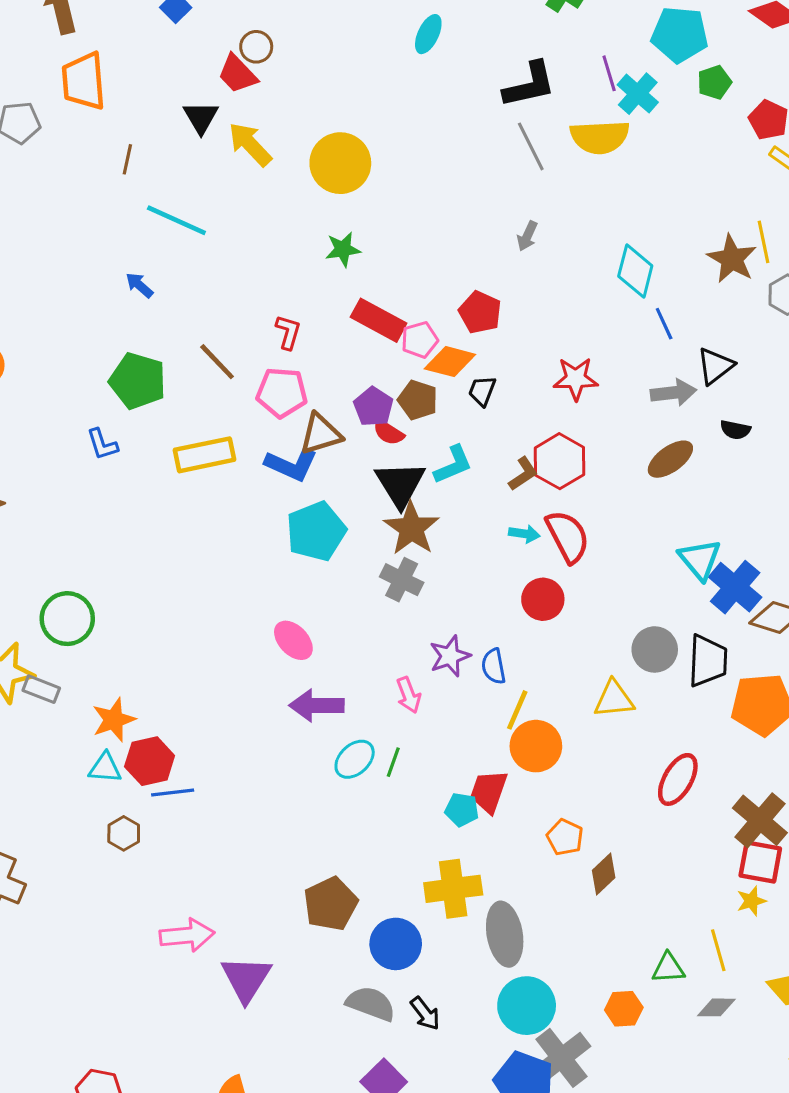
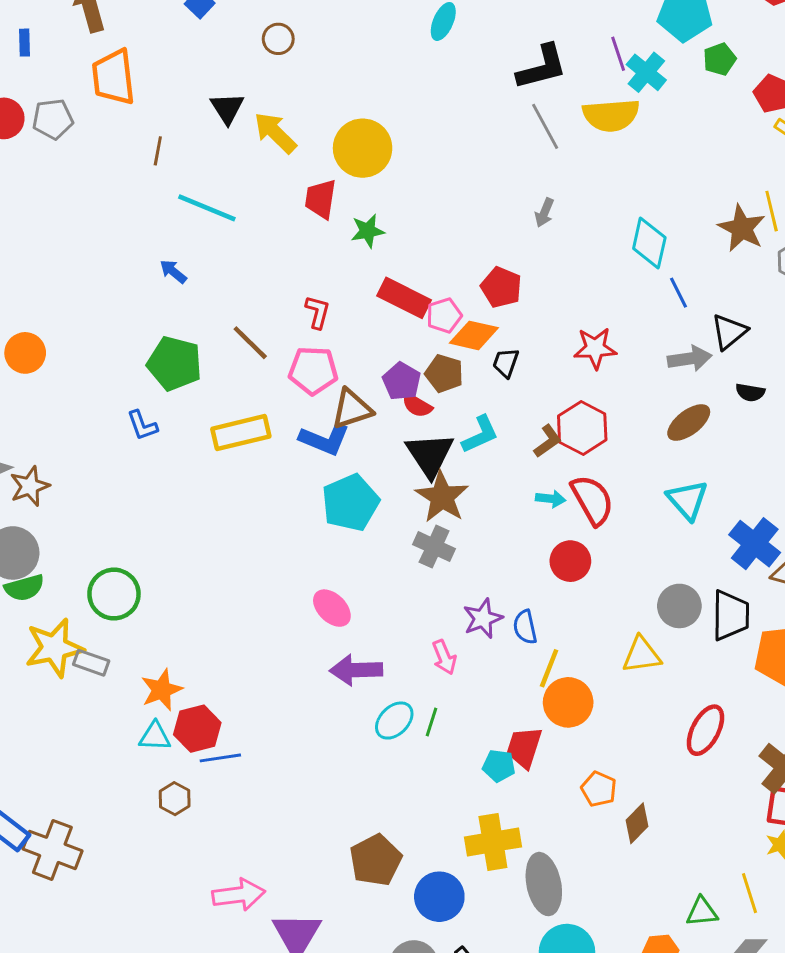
red trapezoid: (237, 74) -> (321, 199), moved, turned 54
cyan triangle: (700, 559) -> (687, 500), moved

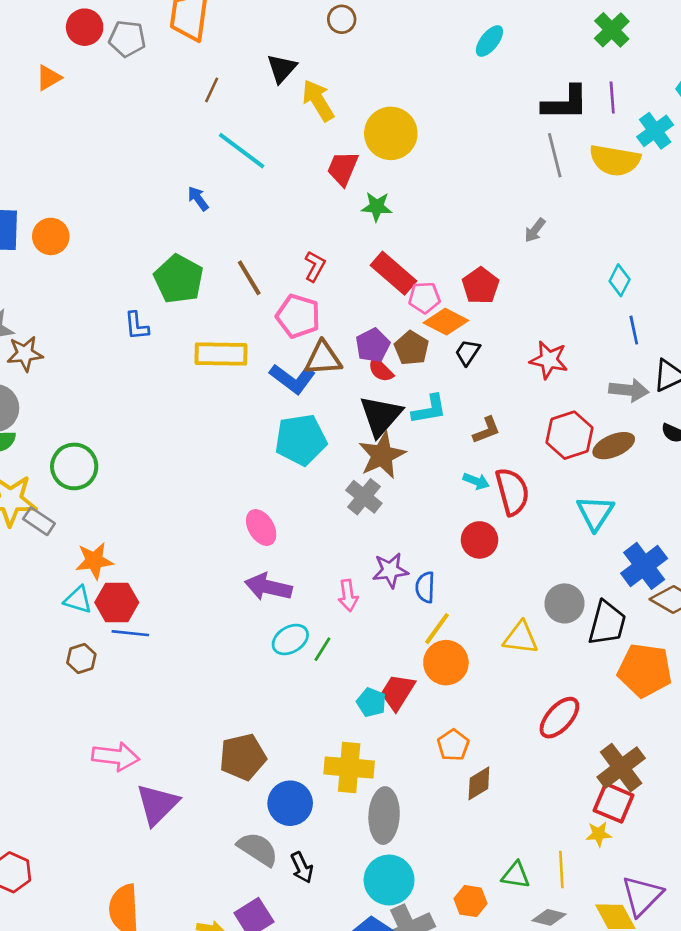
purple line: (618, 54) -> (612, 98), moved
cyan diamond: (649, 243) -> (620, 280), size x0.7
red hexagon: (582, 428) -> (570, 435), moved

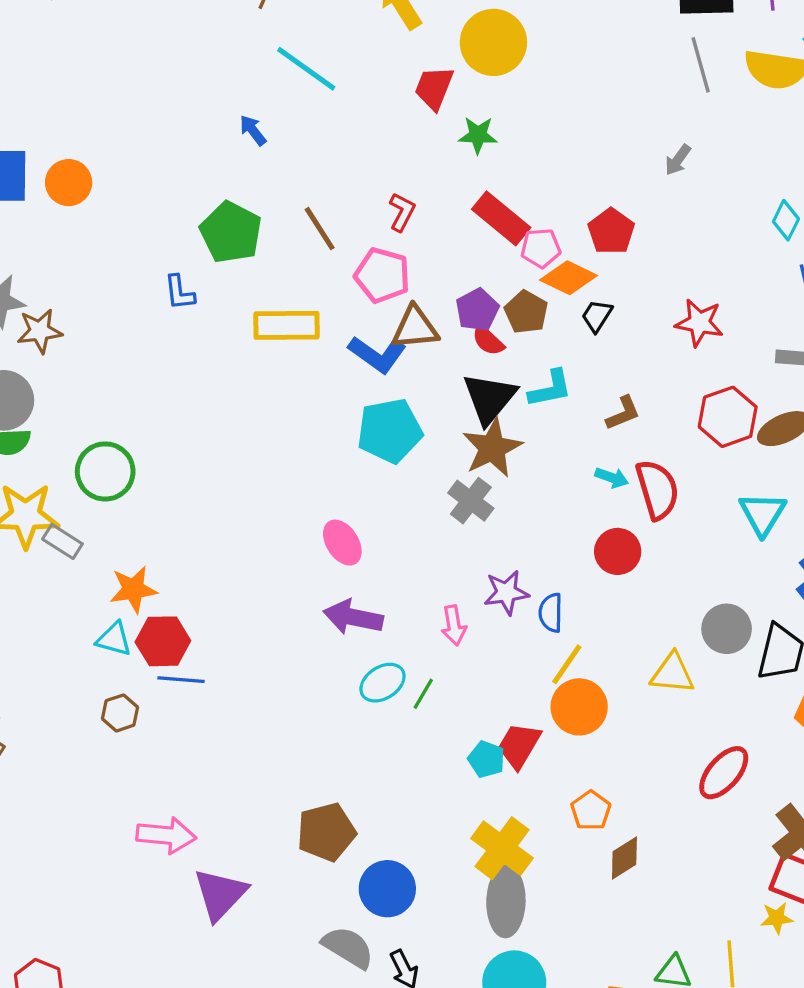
yellow cross: (349, 768) -> (502, 848), moved, turned 33

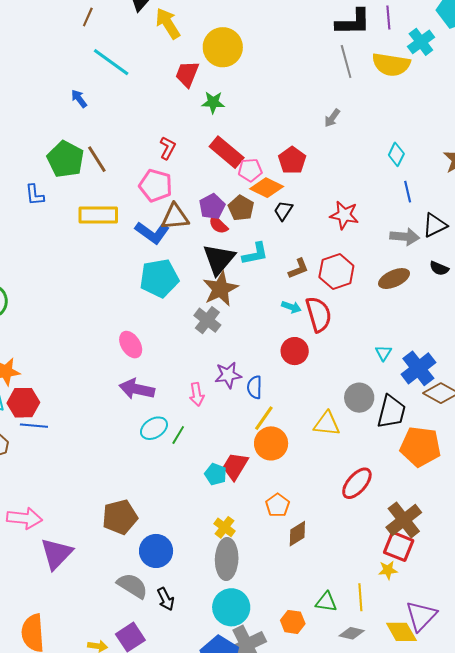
brown line: (320, 229) -> (97, 159), moved
red hexagon: (728, 417) -> (336, 272), moved
cyan triangle: (762, 514) -> (383, 353), moved, size x0.6
yellow cross: (502, 848) -> (225, 527), size x0.6

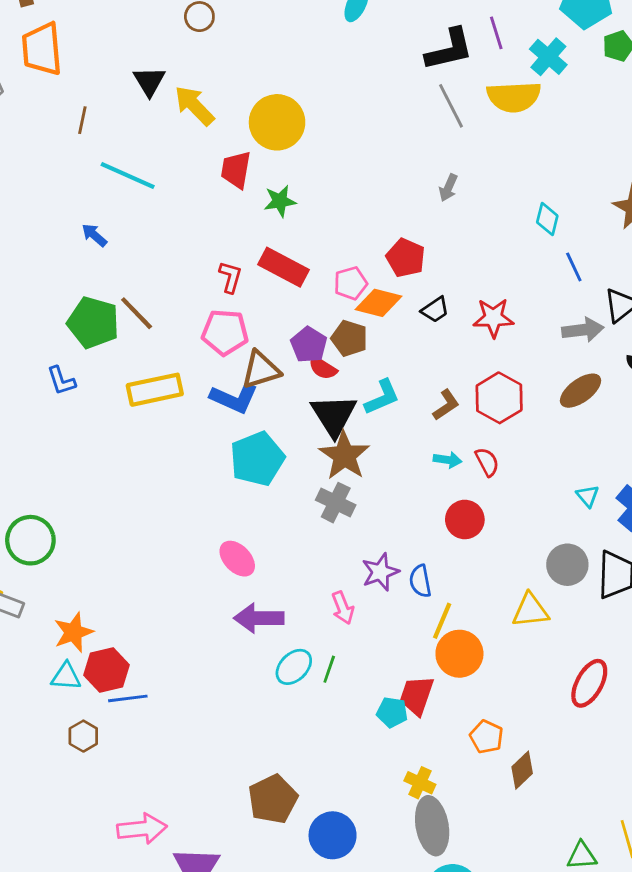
red rectangle: (227, 152) -> (283, 267), moved
black trapezoid: (283, 211) -> (435, 310), moved, turned -145
red semicircle: (319, 314) -> (487, 462), size x0.6

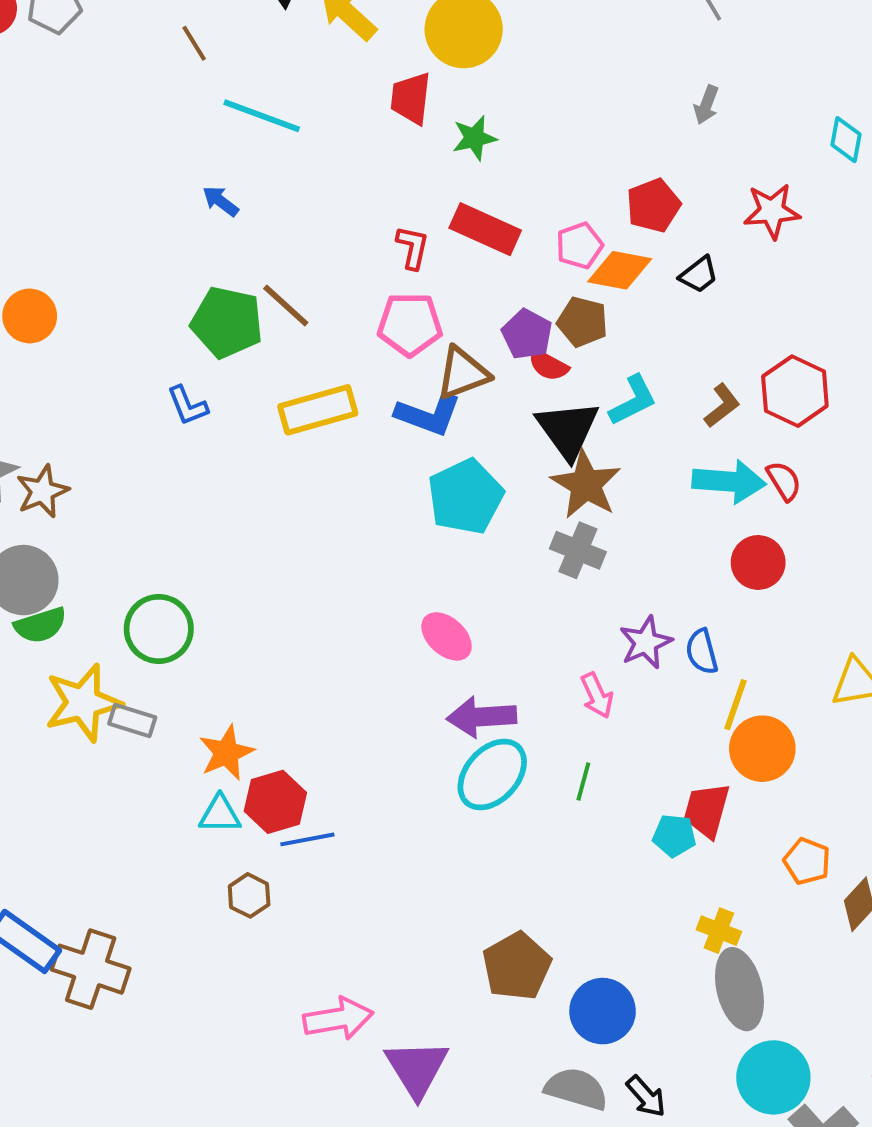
brown line: (82, 120) -> (194, 43), turned -40
red pentagon: (406, 258) -> (653, 205), turned 30
red star: (493, 318) -> (772, 211), moved
cyan arrow: (448, 460) -> (729, 481), size x1.8
cyan ellipse: (294, 667) -> (492, 774), moved, size x1.4

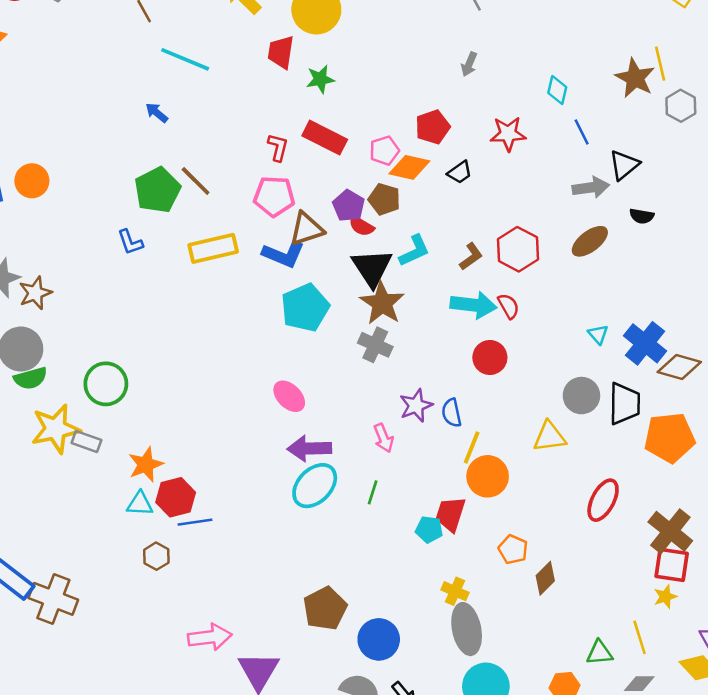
green pentagon: (227, 322) -> (158, 190), turned 30

